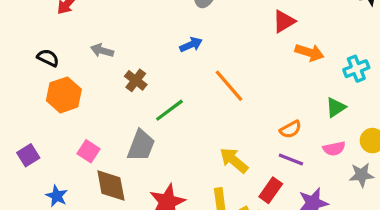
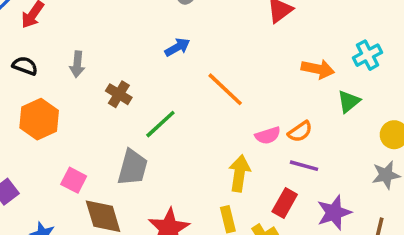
gray arrow: (102, 51) -> (77, 64), turned -95
orange arrow: (309, 53) -> (318, 69), moved
black semicircle: (48, 58) -> (25, 66), moved
pink semicircle: (334, 149) -> (268, 135), moved
yellow arrow: (234, 160) -> (239, 173), turned 64

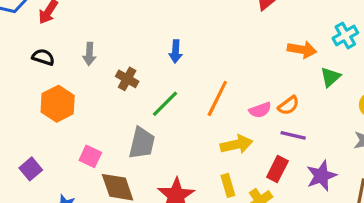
blue arrow: (177, 47) -> (176, 51), moved, turned 125
orange line: (225, 89) -> (217, 98), moved, turned 75
yellow arrow: (239, 173) -> (236, 144), turned 72

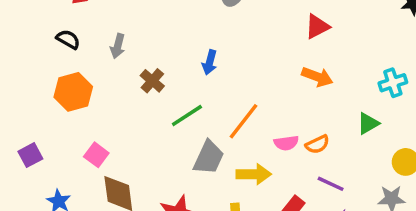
orange arrow: (302, 50) -> (317, 77), moved
purple line: (293, 135) -> (331, 184), moved
gray trapezoid: (142, 143) -> (209, 158), moved

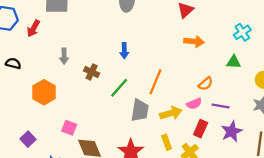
black semicircle: (68, 39) -> (13, 63), moved
green triangle: (368, 123) -> (234, 62), turned 48
pink semicircle: (286, 143) -> (194, 104), moved

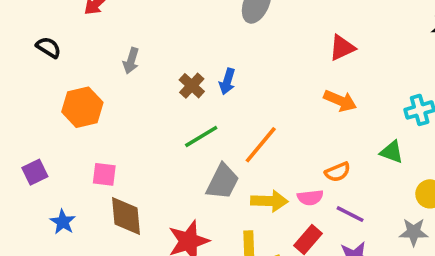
brown cross: (92, 72) -> (192, 86), moved
pink square: (69, 128) -> (104, 174), turned -32

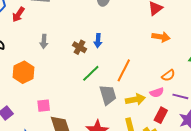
gray trapezoid: (222, 182) -> (108, 95), turned -30

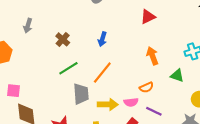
orange arrow: (161, 37) -> (152, 56), moved, turned -132
blue arrow: (98, 41) -> (102, 39), moved

